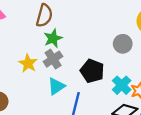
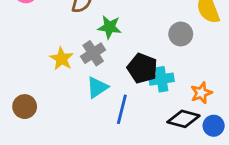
green star: (53, 38) -> (110, 27), moved, turned 30
cyan cross: (122, 85) -> (162, 79), moved, turned 36

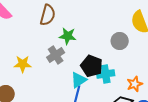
yellow star: (62, 59) -> (23, 64), moved, turned -30
cyan triangle: (97, 87) -> (79, 80), moved

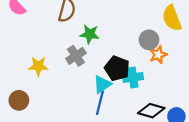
orange star: (135, 84) -> (158, 55), moved

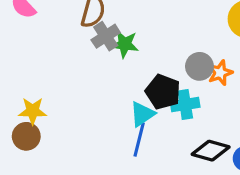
gray circle: (149, 40) -> (199, 66), moved
gray cross: (76, 56) -> (106, 36), moved
yellow star: (38, 66) -> (33, 111), moved

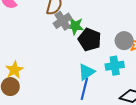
black pentagon: (163, 92) -> (90, 40), moved
yellow star: (33, 111) -> (14, 70), turned -30

